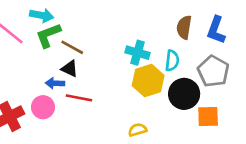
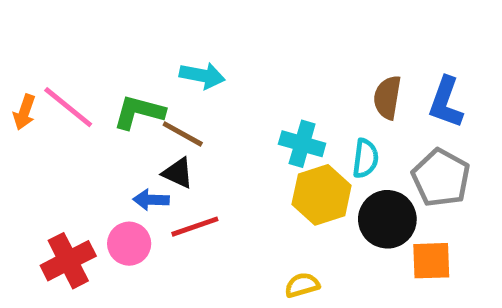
cyan arrow: (42, 15) -> (202, 76), moved
green L-shape: (48, 35) -> (139, 112), turned 36
red line: (79, 98) -> (195, 227), turned -30

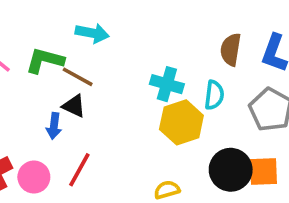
blue arrow: (151, 200) -> (54, 126), turned -85
black circle: (387, 219) -> (231, 170), moved
red line: (195, 227) -> (79, 170), moved, turned -42
pink circle: (129, 244) -> (34, 177), moved

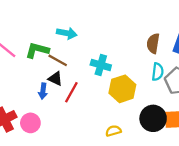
cyan cross: (167, 84) -> (101, 65), moved
cyan semicircle: (214, 95) -> (158, 72), moved
red line: (79, 170) -> (71, 92), moved

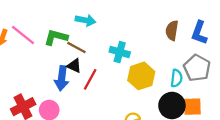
cyan semicircle: (158, 72) -> (176, 78), moved
blue arrow: (43, 91) -> (62, 78), size x1.5

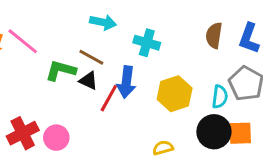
green L-shape: (56, 37) -> (61, 70), moved
cyan cross: (120, 52) -> (147, 43), moved
blue arrow: (62, 78) -> (126, 82), moved

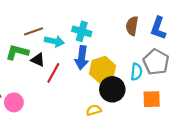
cyan arrow: (103, 22) -> (54, 41), moved
brown line: (91, 57) -> (34, 31), moved, turned -48
blue arrow: (126, 82) -> (82, 58), moved
black circle: (214, 132) -> (112, 89), moved

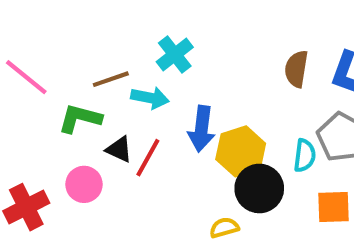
cyan cross: (82, 31) -> (175, 54), moved, turned 36
black triangle: (38, 60) -> (119, 149), moved
pink circle: (14, 102) -> (84, 184), moved

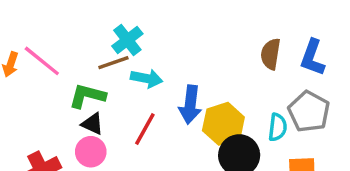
cyan cross: (175, 54) -> (127, 40), moved
black triangle: (119, 149) -> (92, 124), moved

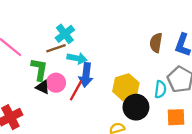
green L-shape: (87, 96) -> (39, 69), turned 85
blue arrow: (190, 105) -> (86, 75), moved
pink circle: (91, 152) -> (56, 83), moved

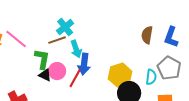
cyan arrow: (77, 58) -> (76, 49), turned 60

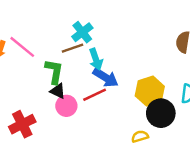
blue arrow: (84, 64) -> (106, 78), turned -65
pink circle: (57, 71) -> (66, 106), moved
red line: (75, 78) -> (95, 95), turned 36

